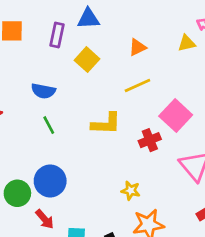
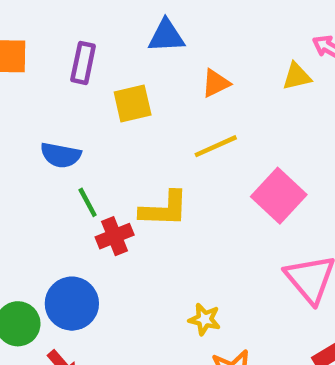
blue triangle: (88, 19) -> (166, 36), moved
yellow square: (87, 60) -> (133, 103), turned 35
green line: (49, 125) -> (88, 202), moved
red cross: (150, 140) -> (115, 236), moved

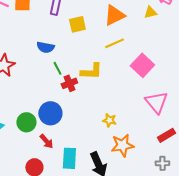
orange triangle: (216, 83) -> (114, 15), size x1.6

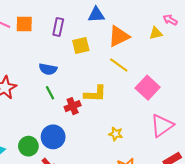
yellow line: (114, 43) -> (119, 65), turned 60
green line: (57, 68) -> (50, 93), moved
pink triangle: (156, 102) -> (162, 126), turned 35
yellow star: (109, 120) -> (116, 134), moved

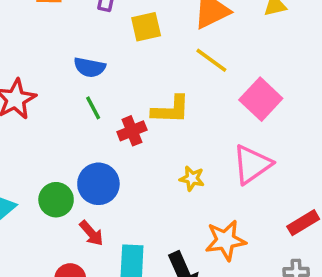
pink triangle: (162, 126) -> (252, 164), moved
yellow star: (116, 134) -> (192, 179), moved

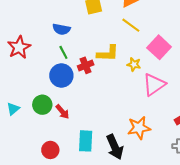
yellow star: (192, 179) -> (134, 64), moved
blue circle: (98, 184) -> (61, 75), moved
red arrow: (91, 233) -> (62, 112), moved

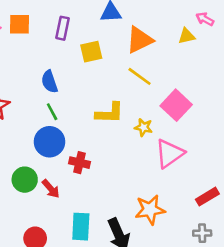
blue semicircle: (61, 29) -> (49, 82), turned 60
red cross: (86, 65) -> (80, 163), moved, turned 35

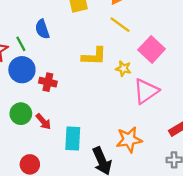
green line: (52, 112) -> (21, 44), moved
blue circle: (49, 142) -> (22, 70), moved
red cross: (80, 163) -> (48, 82), moved
cyan rectangle: (81, 227) -> (73, 138), moved

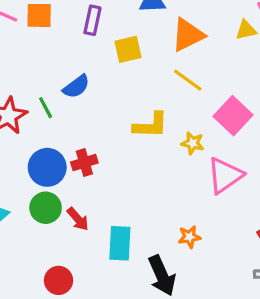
blue semicircle: (42, 29) -> (76, 87), turned -108
blue circle: (22, 70) -> (47, 167), moved
red cross: (48, 82) -> (84, 162), turned -30
orange star: (129, 140) -> (189, 237), moved, size x0.6

